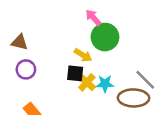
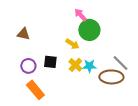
purple circle: (26, 69) -> (28, 66), moved
black square: (75, 73) -> (50, 62), moved

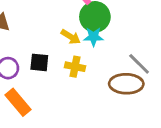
yellow cross: (75, 65) -> (75, 67), turned -32
cyan star: (89, 66) -> (93, 37), moved

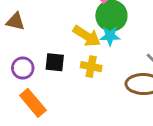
yellow arrow: (71, 37) -> (87, 36), size x1.4

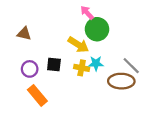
cyan star: (110, 36) -> (96, 63), moved

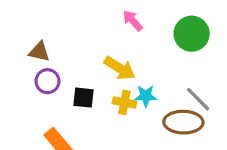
green circle: (97, 29) -> (192, 34), moved
purple circle: (30, 69) -> (47, 81), moved

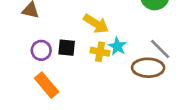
purple circle: (47, 81) -> (41, 50), moved
cyan star: (146, 96) -> (117, 46), turned 30

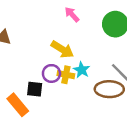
black square: (67, 48) -> (35, 89), moved
purple circle: (41, 50) -> (51, 73), moved

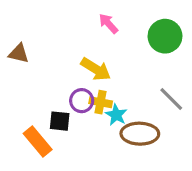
cyan star: (82, 70) -> (116, 115), moved
brown ellipse: (109, 89) -> (140, 134), moved

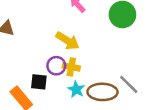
gray line: (171, 99) -> (129, 84), moved
cyan star: (116, 115) -> (76, 89), moved

